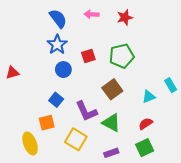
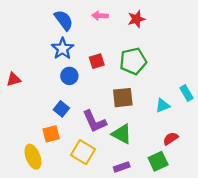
brown square: (112, 89) -> (123, 98), turned 30
red semicircle: (146, 124) -> (171, 138), moved

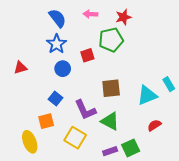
green pentagon: (133, 61) -> (111, 40), moved
red triangle: (14, 79) -> (20, 68), moved
cyan triangle: (163, 105) -> (147, 95), size x1.5
green square: (158, 161) -> (131, 148), moved

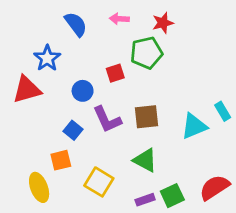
blue star: (56, 44) -> (47, 58), moved
red triangle: (20, 68) -> (27, 90), size x1.6
purple L-shape: (85, 110) -> (107, 119), moved
red semicircle: (154, 125) -> (214, 187), moved, size x1.6

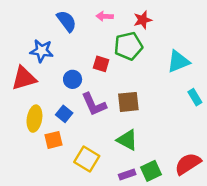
blue star: (47, 58) -> (42, 51), turned -30
red square: (115, 73) -> (101, 64), turned 35
cyan triangle: (194, 126) -> (178, 61), moved
yellow ellipse: (39, 187) -> (34, 119), moved, turned 30

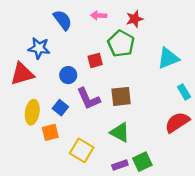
green pentagon: (128, 46) -> (121, 44), turned -30
red square: (101, 64) -> (95, 60), turned -32
red semicircle: (188, 164) -> (177, 122), moved

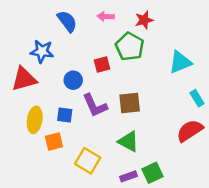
blue square: (60, 108) -> (65, 115), turned -32

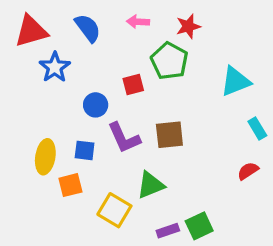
blue star: (42, 51) -> (55, 67), turned 30
red triangle: (24, 79) -> (31, 31), moved
red semicircle: (190, 131) -> (248, 171), size x0.6
green triangle: (128, 141) -> (151, 185), moved, turned -50

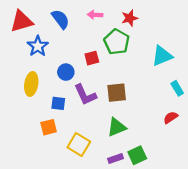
yellow ellipse: (45, 157) -> (31, 84), moved
green triangle: (151, 185) -> (117, 127), moved

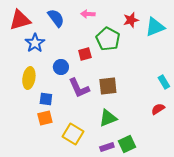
red star: (130, 18) -> (131, 20), moved
cyan triangle: (162, 56) -> (155, 27), moved
blue square: (58, 103) -> (46, 99), moved

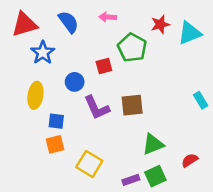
red semicircle: (158, 109) -> (190, 160), moved
green triangle: (108, 118) -> (153, 144), moved

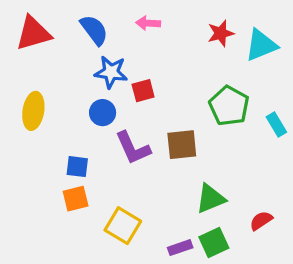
green pentagon: (132, 48) -> (229, 106), moved
blue star: (43, 53) -> (111, 72), moved, turned -30
yellow ellipse: (35, 95) -> (33, 111), moved
cyan rectangle: (201, 100) -> (276, 124), moved

